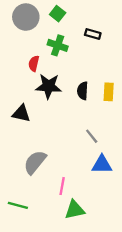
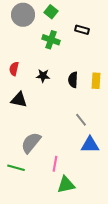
red semicircle: (34, 64) -> (14, 69), moved
black star: (49, 86) -> (43, 76), size x0.6
green line: (18, 205) -> (16, 168), moved

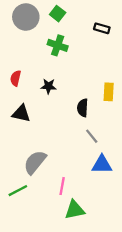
black rectangle: (82, 30) -> (102, 28), moved
black semicircle: (73, 80) -> (83, 108), moved
green line: (16, 168) -> (18, 191), turned -42

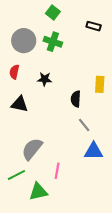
gray circle: (26, 17) -> (24, 41), moved
green triangle: (75, 210) -> (38, 192), moved

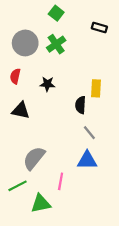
green cross: (53, 42) -> (56, 44), turned 36
yellow rectangle: (100, 84) -> (96, 88), moved
blue triangle: (94, 151) -> (87, 160), moved

